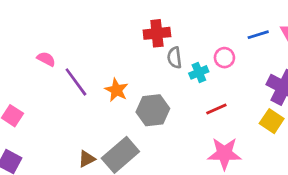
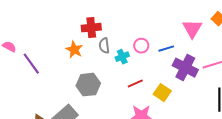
blue line: (258, 35) -> (166, 49), moved
orange star: (116, 90) -> (74, 50), moved
yellow square: (272, 121) -> (162, 93), moved

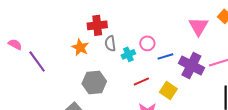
blue line: (166, 49) -> (165, 56), moved

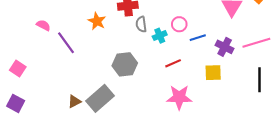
orange star: (80, 47) -> (97, 21), moved
purple cross: (191, 65) -> (225, 47), size x0.7
yellow square: (168, 91) -> (213, 73), moved, turned -36

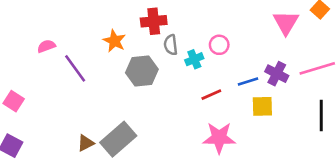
pink semicircle: (43, 25) -> (46, 46), turned -48
blue line: (198, 38) -> (248, 81), moved
gray hexagon: (125, 64) -> (142, 71), moved

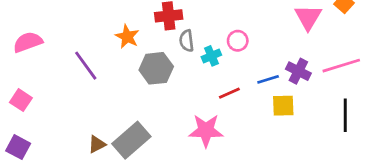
pink semicircle: (46, 46) -> (28, 42), moved, size x1.5
pink star: (219, 138) -> (206, 130), moved

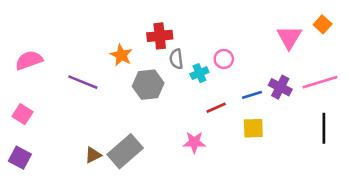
purple line: (86, 66) -> (83, 82), turned -32
yellow square: (283, 106) -> (253, 128), moved
pink star: (206, 130) -> (194, 142), size x0.7

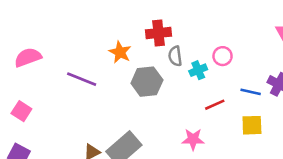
blue line: (252, 95) -> (251, 92), turned 30

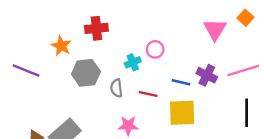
gray semicircle: (175, 56) -> (116, 88), moved
red line: (215, 105) -> (148, 94), turned 36
yellow square: (252, 125) -> (182, 113), size x1.4

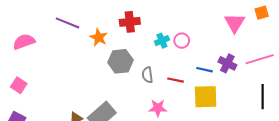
orange square: (245, 18) -> (262, 13), turned 32
cyan cross: (133, 62) -> (162, 41), moved
purple line: (26, 71) -> (67, 23), moved

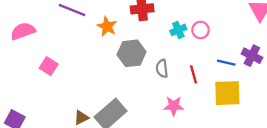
red line: (175, 80) -> (194, 74), turned 63
pink square: (19, 85) -> (49, 66), moved

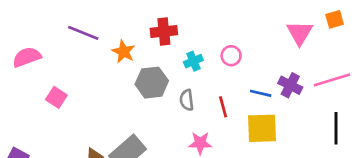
cyan cross: (178, 30) -> (193, 61), moved

